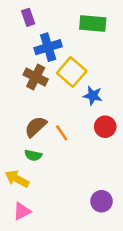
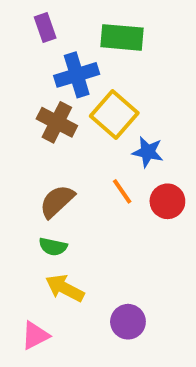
green rectangle: (93, 24) -> (122, 37), moved
orange line: (62, 133) -> (122, 191), moved
yellow arrow: (17, 179) -> (65, 288), moved
purple circle: (101, 201) -> (128, 322), moved

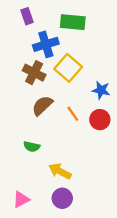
blue star: (148, 152) -> (101, 90), moved
brown semicircle: (57, 201) -> (42, 105), moved
yellow arrow: (65, 288) -> (60, 171), moved
purple circle: (128, 322) -> (62, 198), moved

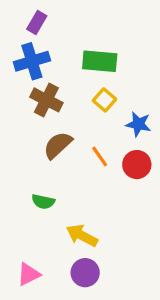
purple rectangle: (27, 16) -> (37, 22), turned 49
green rectangle: (73, 22) -> (100, 61), moved
blue cross: (46, 44) -> (32, 61), moved
yellow square: (68, 68) -> (105, 100), moved, size x0.6

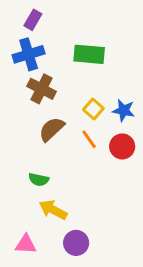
yellow square: (105, 100) -> (93, 109), moved
yellow arrow: (82, 236) -> (53, 210), moved
pink triangle: (29, 274) -> (26, 244), turned 30

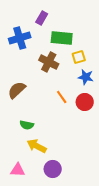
purple rectangle: (33, 20) -> (42, 18), moved
brown cross: (42, 89) -> (49, 62), moved
yellow square: (93, 109) -> (79, 57), moved, turned 32
brown semicircle: (52, 129) -> (17, 90), moved

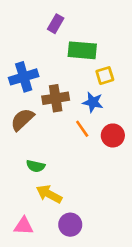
blue cross: (20, 38) -> (24, 77), moved
brown cross: (49, 62) -> (56, 98), moved, turned -36
blue star: (86, 77) -> (93, 102), moved

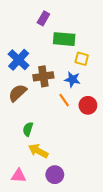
yellow square: (105, 76) -> (82, 59), turned 32
blue cross: (24, 77) -> (19, 60), turned -30
green semicircle: (36, 166) -> (28, 129), turned 96

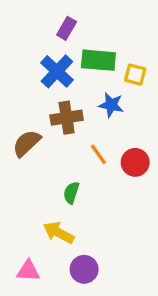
yellow square: (82, 59) -> (135, 75), moved
blue cross: (19, 60) -> (57, 71), moved
blue star: (72, 79) -> (111, 105), moved
green semicircle: (28, 129) -> (71, 193), moved

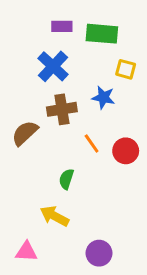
purple rectangle: (67, 28) -> (62, 26), turned 60
green rectangle: (98, 60) -> (102, 34), moved
purple circle: (84, 269) -> (99, 253), moved

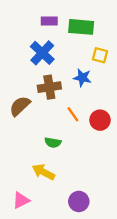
green semicircle: (66, 179) -> (53, 143), turned -98
pink triangle: (26, 252) -> (21, 200), turned -30

